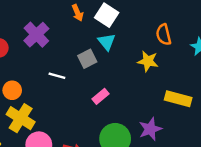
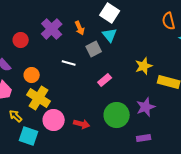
orange arrow: (78, 13) -> (80, 28), moved
orange semicircle: (164, 35) -> (169, 21), moved
yellow star: (148, 61) -> (144, 66), moved, turned -30

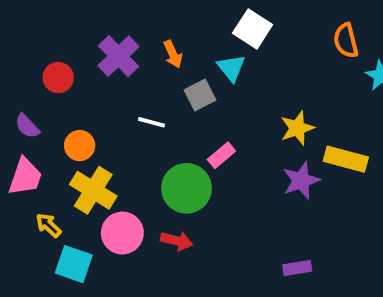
white square: (110, 13) -> (253, 29), moved
purple star: (146, 107) -> (301, 181), moved
green circle: (117, 115) -> (186, 188), moved

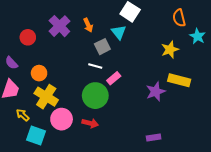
white line: (152, 122) -> (95, 66), moved
yellow star: (297, 128) -> (170, 50), moved

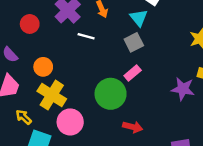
gray square: (102, 47) -> (134, 42), moved
white line: (95, 66) -> (86, 36), moved
purple star: (156, 91) -> (183, 89), turned 30
red arrow: (90, 123) -> (133, 127), moved

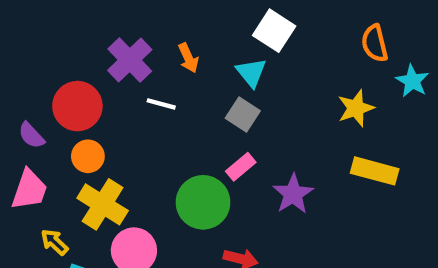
red circle: (30, 24) -> (77, 106), moved, size x1.5
gray square: (134, 42) -> (243, 114), turned -30
purple star: (183, 89) -> (293, 194), moved, turned 30

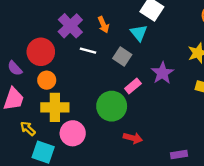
gray square: (243, 114) -> (122, 57), moved
purple star: (293, 194) -> (162, 73), moved
yellow cross: (103, 204) -> (55, 107), turned -32

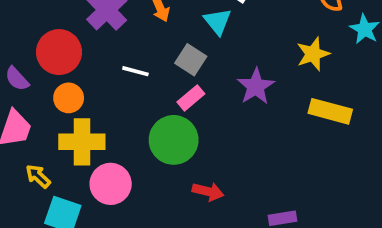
white line: (88, 51) -> (135, 71), moved
pink rectangle: (133, 86) -> (191, 98), moved

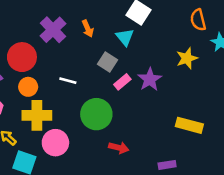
white line: (135, 71) -> (68, 81), moved
pink rectangle: (191, 98) -> (122, 82), moved
yellow rectangle: (330, 111) -> (189, 125), moved

